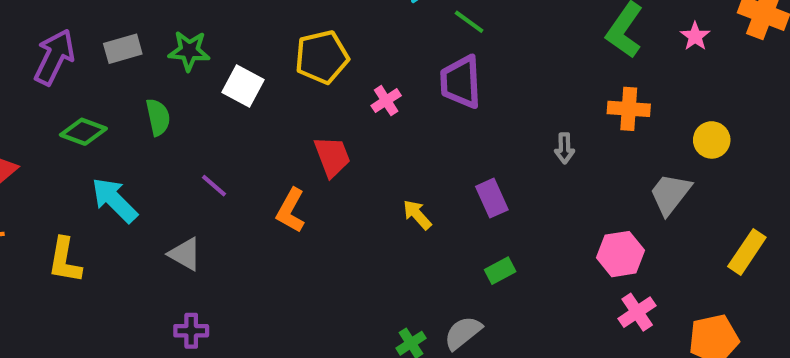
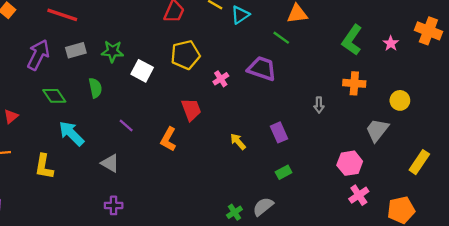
green line: (469, 22) -> (281, 38), moved
purple trapezoid: (461, 82) -> (262, 68), turned 112
green diamond: (83, 132) -> (54, 96), turned 35

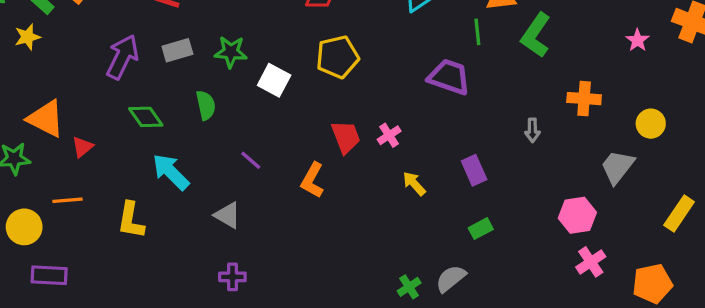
green line: (281, 38) -> (477, 32), turned 48
green L-shape: (352, 40) -> (536, 35), moved
pink cross: (221, 79) -> (389, 135), moved

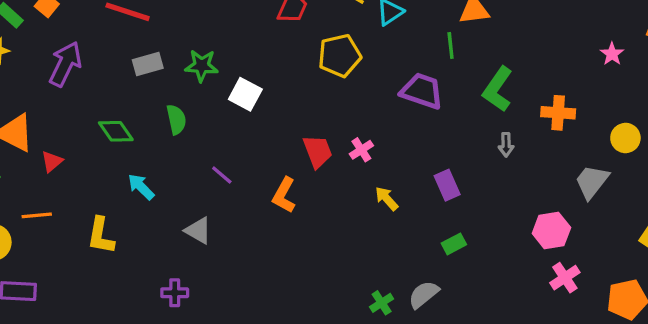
green L-shape: (536, 35) -> (498, 89), moved
purple arrow: (122, 57) -> (65, 64), moved
yellow pentagon: (337, 57) -> (340, 56), moved
cyan arrow: (171, 172) -> (141, 187), size x0.7
purple cross: (232, 277) -> (175, 293), moved

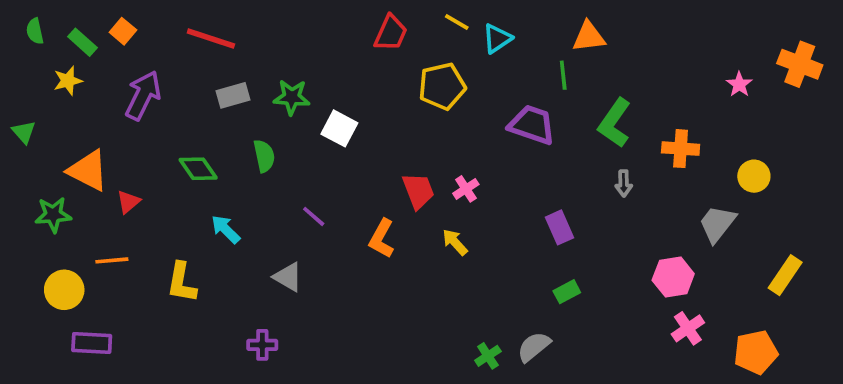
yellow arrow: (387, 199) -> (455, 242), moved

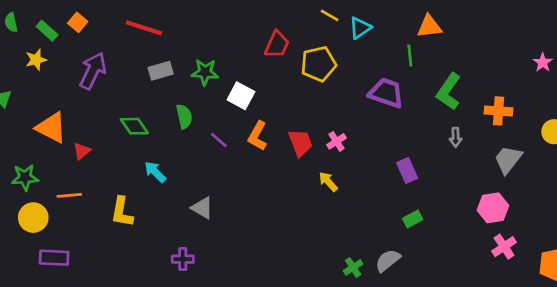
red trapezoid: (391, 33) -> (277, 44), moved
green star: (53, 215) -> (25, 177), moved
purple line: (314, 216) -> (219, 140), moved
gray trapezoid: (717, 224) -> (508, 159), moved
orange L-shape: (382, 238) -> (258, 136), moved

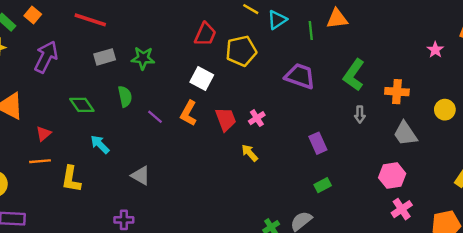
green line: (410, 56) -> (311, 31), moved
white square: (241, 96) -> (202, 79), moved
red triangle: (82, 151) -> (44, 134), moved
gray trapezoid: (508, 159) -> (405, 134), turned -72
orange line: (69, 195) -> (40, 161), moved

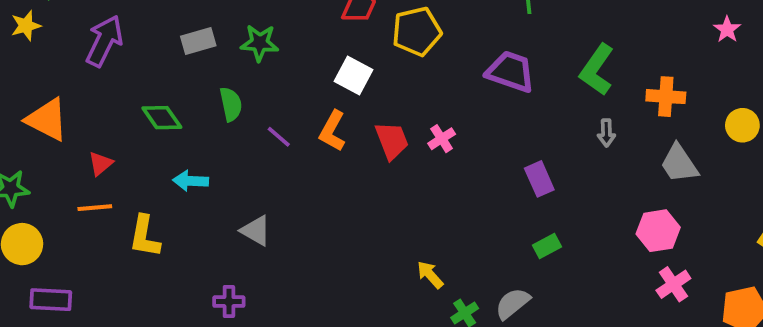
cyan arrow: (100, 144) -> (191, 181), turned -42
yellow arrow: (250, 153) -> (430, 275), moved

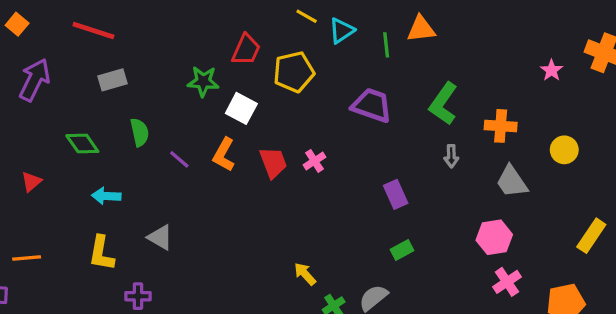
green star: (260, 43) -> (203, 81), moved
orange line: (95, 208) -> (27, 258), moved
yellow L-shape: (145, 236) -> (101, 253), moved

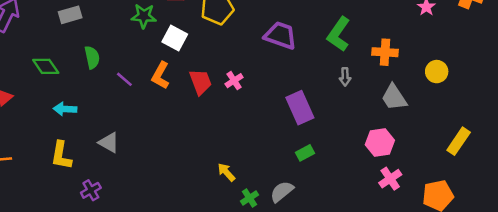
purple rectangle: (396, 194) -> (300, 108), size x1.4
purple cross: (138, 296) -> (91, 190), turned -30

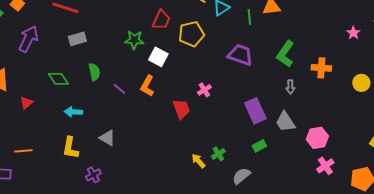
red trapezoid: (201, 82) -> (181, 109), moved
gray trapezoid: (394, 97) -> (285, 122), moved
green cross: (250, 198) -> (218, 154), moved

